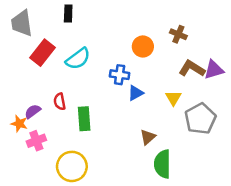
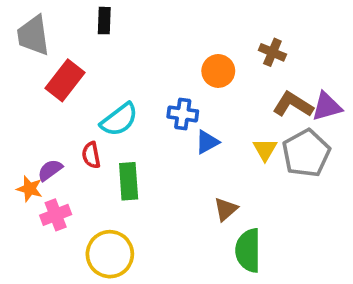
cyan semicircle: (78, 59) -> (119, 120), moved
gray pentagon: (200, 119) -> (306, 153), moved

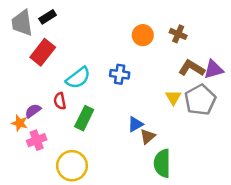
black rectangle: (104, 21) -> (48, 17), moved, turned 56
orange circle: (218, 71) -> (143, 35), moved
blue triangle: (207, 142) -> (135, 124), moved
green rectangle: (129, 181) -> (84, 118), turned 30

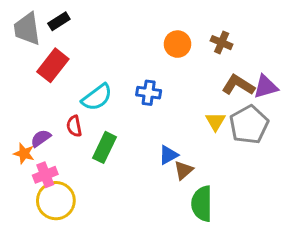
yellow circle: (72, 166) -> (56, 201), moved

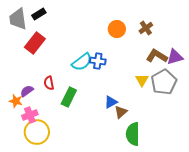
brown cross: (222, 43) -> (146, 28), turned 32
cyan semicircle: (97, 97) -> (82, 62), moved

